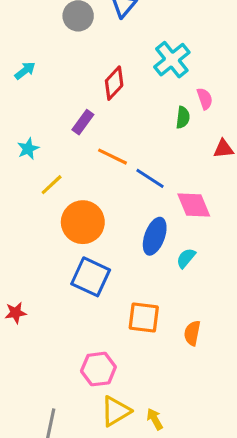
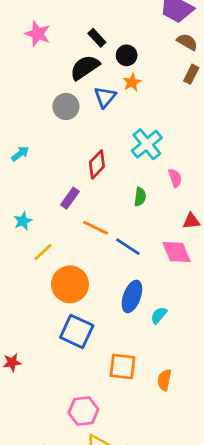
green semicircle: (183, 117) -> (140, 197), moved
pink diamond: (194, 205) -> (176, 252), moved

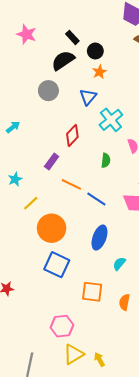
blue triangle: (105, 97) -> (88, 97), moved
cyan semicircle: (159, 315) -> (119, 264), moved

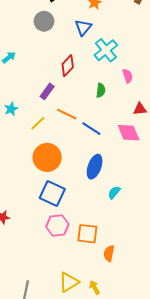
yellow line: (31, 203) -> (38, 123), moved
orange square: (92, 292) -> (87, 234), moved
orange semicircle: (124, 302) -> (109, 253), moved
pink hexagon: (62, 326) -> (57, 225), moved

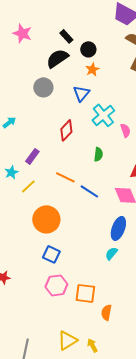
pink semicircle: (128, 76) -> (125, 130), moved
purple rectangle: (47, 91) -> (32, 156), moved
yellow line: (38, 123) -> (28, 186), moved
blue ellipse: (95, 167) -> (118, 228), moved
blue square: (52, 193) -> (51, 254), size x0.7

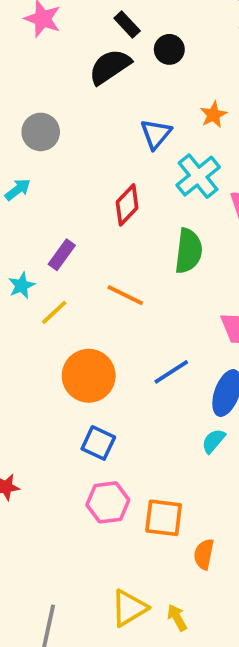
orange star: (92, 69) -> (213, 115), moved
gray circle: (43, 87) -> (41, 132), moved
green semicircle: (98, 154) -> (189, 251), size x1.6
blue line: (89, 191) -> (171, 372), moved, turned -66

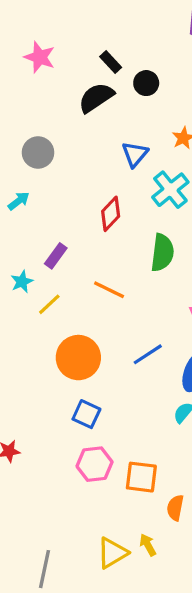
yellow arrow: (177, 618) -> (148, 545), moved

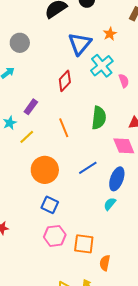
blue triangle: (135, 154) -> (80, 44), size x1.4
green semicircle: (162, 253) -> (99, 118), moved
orange line: (109, 290) -> (64, 128), turned 42

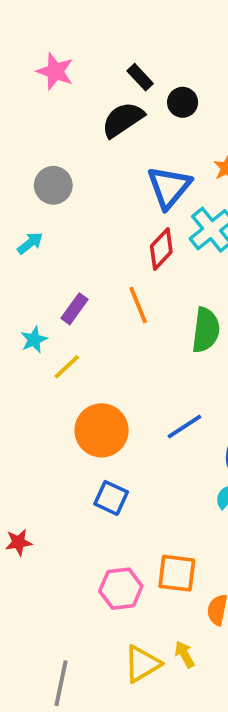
red diamond: (65, 81) -> (161, 249), moved
orange line: (64, 128) -> (138, 305), moved
pink hexagon: (55, 236) -> (121, 589), moved

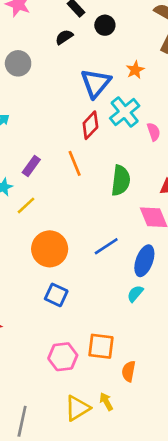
black semicircle: (123, 120) -> (64, 37), size x0.6
gray circle: (53, 185) -> (18, 63), moved

